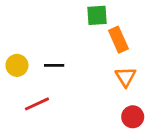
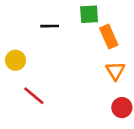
black line: (54, 65) -> (50, 26), moved
red line: (37, 104) -> (34, 96), turned 65

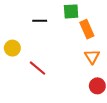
red line: (34, 96) -> (38, 68), moved

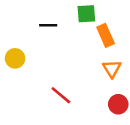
red line: (38, 68) -> (61, 95), moved

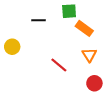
orange rectangle: (106, 35) -> (84, 28), turned -30
red line: (61, 95) -> (59, 65), moved

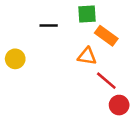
orange triangle: (89, 55) -> (87, 56), moved, turned -49
red line: (59, 65) -> (106, 81), moved

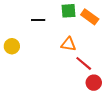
orange rectangle: (106, 36) -> (90, 17), moved

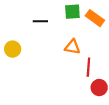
red line: (84, 63) -> (88, 67), turned 54

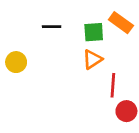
green square: (72, 12) -> (94, 32), moved
orange triangle: (72, 47) -> (92, 59), turned -42

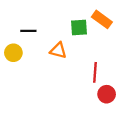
black line: (52, 27) -> (28, 31), moved
orange triangle: (92, 59) -> (58, 50), moved, turned 48

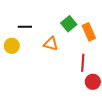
orange rectangle: (102, 19) -> (89, 32), moved, turned 30
green square: (79, 27) -> (69, 24), turned -35

